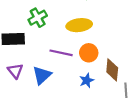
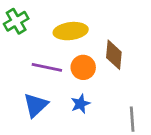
brown diamond: (112, 70) -> (114, 55), moved
blue triangle: (42, 75) -> (36, 105), moved

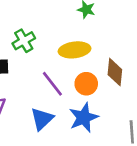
purple line: (47, 67) -> (52, 84), turned 40
blue star: (80, 104) -> (84, 118), size x1.6

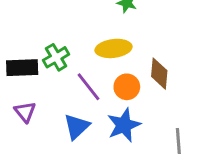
green cross: (24, 41) -> (56, 57), moved

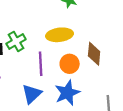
purple line: (88, 87) -> (41, 64), turned 35

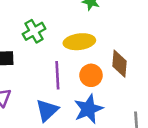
green cross: (16, 41) -> (34, 31), moved

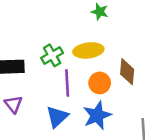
green cross: (34, 31) -> (52, 55), moved

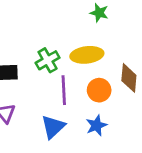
blue star: (97, 115) -> (96, 125), size x0.7

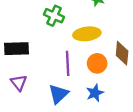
green cross: (48, 60) -> (54, 16), moved, turned -36

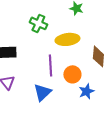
orange circle: (97, 63) -> (72, 74), moved
blue star: (95, 93) -> (86, 91), moved

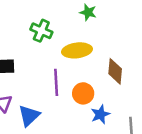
blue triangle: (42, 92) -> (29, 116), moved

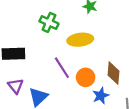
brown diamond: (115, 71) -> (114, 73), moved
purple line: (56, 82) -> (62, 68), turned -30

